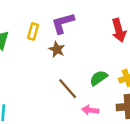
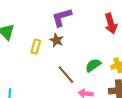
yellow rectangle: (33, 32) -> (36, 46), moved

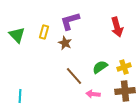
yellow rectangle: (36, 46) -> (44, 32), moved

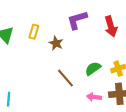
purple L-shape: (70, 21) -> (77, 20), moved
pink arrow: (93, 94) -> (94, 97), moved

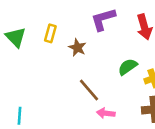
green semicircle: (93, 69) -> (128, 67), moved
pink arrow: (94, 97) -> (106, 113), moved

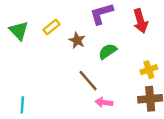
yellow rectangle: (50, 33) -> (52, 27), turned 35
green semicircle: (128, 67) -> (108, 51), moved

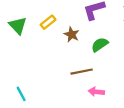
brown line: (88, 81) -> (82, 72), turned -60
cyan line: (22, 105) -> (21, 94), turned -32

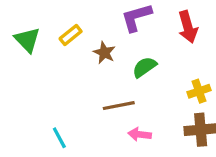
cyan line: (21, 94) -> (59, 138), moved

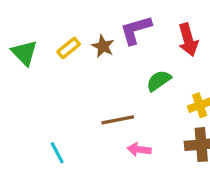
brown star: (104, 53) -> (103, 46), moved
green semicircle: (144, 67) -> (159, 81), moved

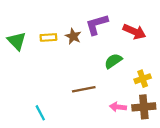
red arrow: (188, 40) -> (134, 32), turned -50
yellow rectangle: (69, 48) -> (48, 37), turned 35
pink arrow: (139, 149) -> (118, 107), moved

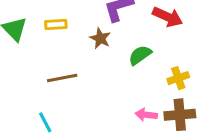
brown star: (73, 36) -> (100, 38), moved
brown line: (84, 89) -> (62, 78), moved

